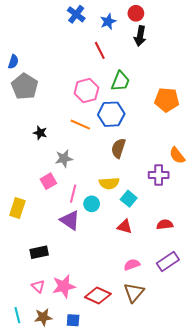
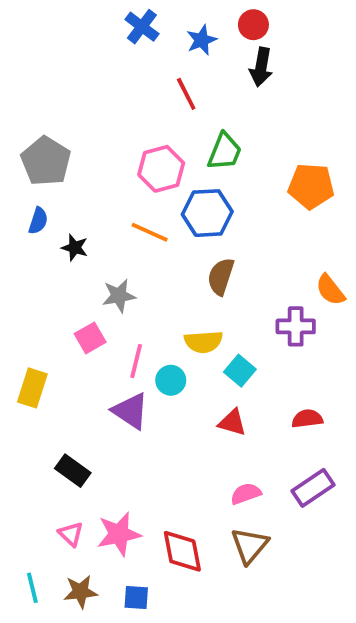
blue semicircle: (13, 62) -> (38, 221), moved
black rectangle: (39, 252) -> (73, 471), turned 48
red diamond: (98, 296) -> (182, 551), turned 55

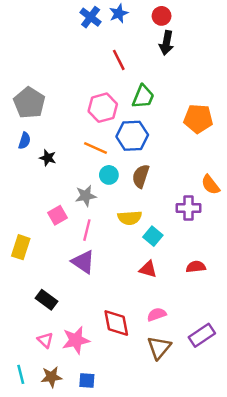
blue star: (202, 40) -> (119, 13), moved
gray star: (119, 296) -> (86, 196), moved
cyan circle: (171, 380) -> (109, 175), moved
purple rectangle: (313, 488) -> (202, 335), moved
red diamond: (182, 551) -> (116, 323), moved

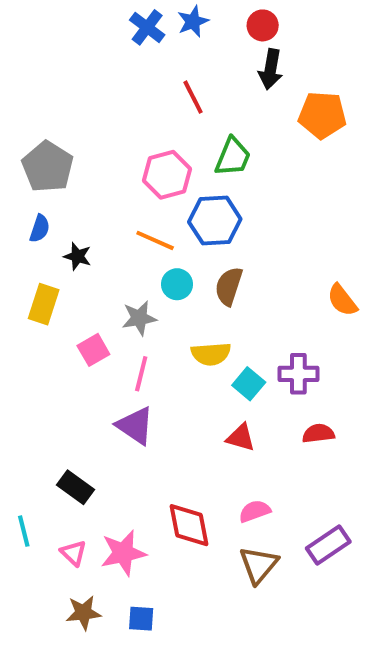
orange pentagon: (198, 119) -> (322, 115), moved
purple cross: (188, 208) -> (298, 374), moved
yellow rectangle: (21, 247) -> (44, 304), moved
cyan line: (21, 374) -> (24, 531), moved

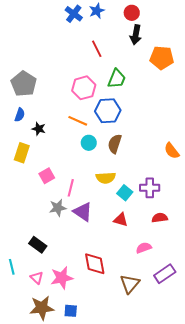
gray star: (139, 318) -> (58, 208), moved
purple triangle: (135, 426) -> (83, 212), moved
pink semicircle: (255, 511) -> (144, 248), moved
brown star: (83, 613) -> (42, 308), size x1.4

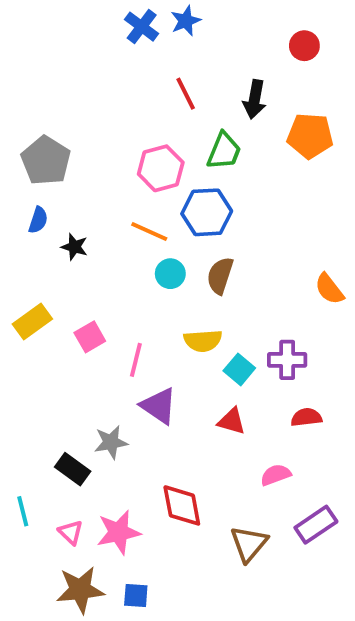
red circle: (132, 13) -> (304, 46), moved
black arrow: (136, 35) -> (255, 99), moved
orange pentagon: (162, 58) -> (310, 136), moved
yellow rectangle: (22, 153) -> (32, 322), moved, turned 36
gray star: (58, 208) -> (111, 442), moved

